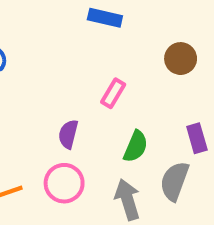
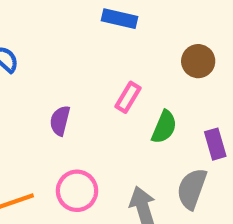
purple semicircle: (68, 134) -> (60, 121), moved
green semicircle: (136, 146) -> (164, 127), moved

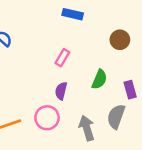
pink rectangle: (128, 97) -> (62, 58), moved
purple semicircle: (60, 121) -> (61, 91), moved

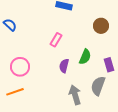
purple semicircle: (61, 91) -> (64, 66), moved
pink circle: (47, 118) -> (20, 67), moved

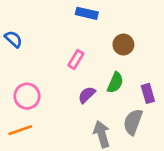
brown circle: (101, 26) -> (123, 45), moved
purple semicircle: (64, 66) -> (87, 95), turned 32

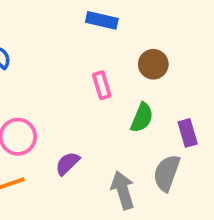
pink rectangle: (76, 59) -> (102, 85), moved, turned -48
purple semicircle: (87, 95) -> (67, 163), moved

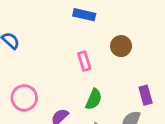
green semicircle: (142, 118) -> (94, 99), moved

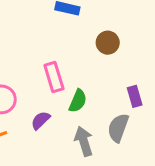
pink rectangle: (84, 61) -> (54, 77), moved, size x1.4

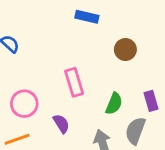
green semicircle: (78, 101) -> (114, 104), moved
purple semicircle: (40, 120) -> (61, 124), turned 102

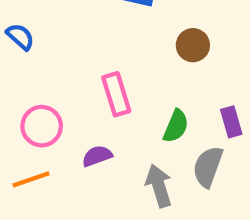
purple semicircle: (61, 124) -> (97, 156), turned -78

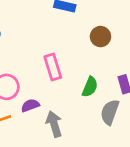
purple semicircle: (97, 156) -> (30, 105), moved
gray arrow: (159, 186) -> (54, 124), moved

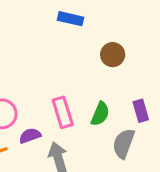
pink rectangle: (53, 67) -> (63, 112), moved

